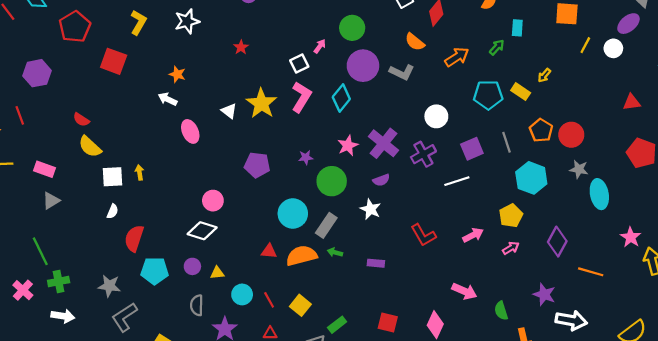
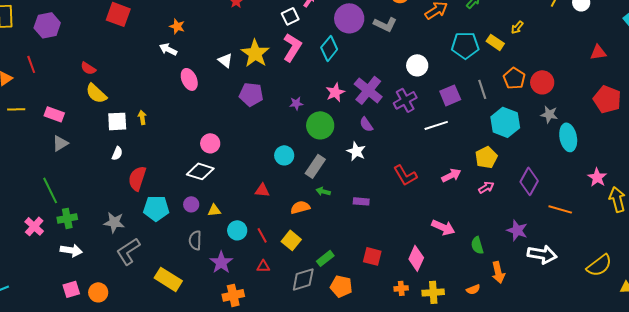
purple pentagon: (257, 165) -> (251, 94), moved
purple semicircle: (381, 180) -> (366, 124), turned 77
cyan circle: (293, 214) -> (284, 155), size x0.7
orange semicircle: (301, 256) -> (300, 207), moved, size x0.7

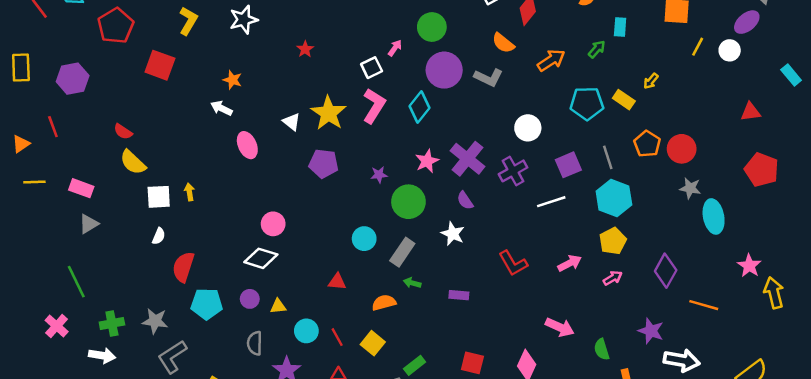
cyan hexagon: (505, 122) -> (614, 198), moved
green cross: (67, 218) -> (112, 324), moved

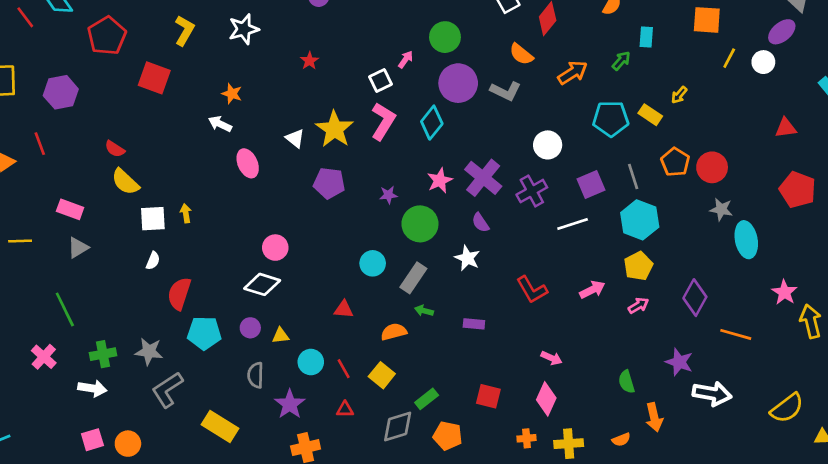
yellow line: (34, 182) -> (20, 241), moved
pink arrow: (560, 327) -> (552, 358), moved, size x0.7

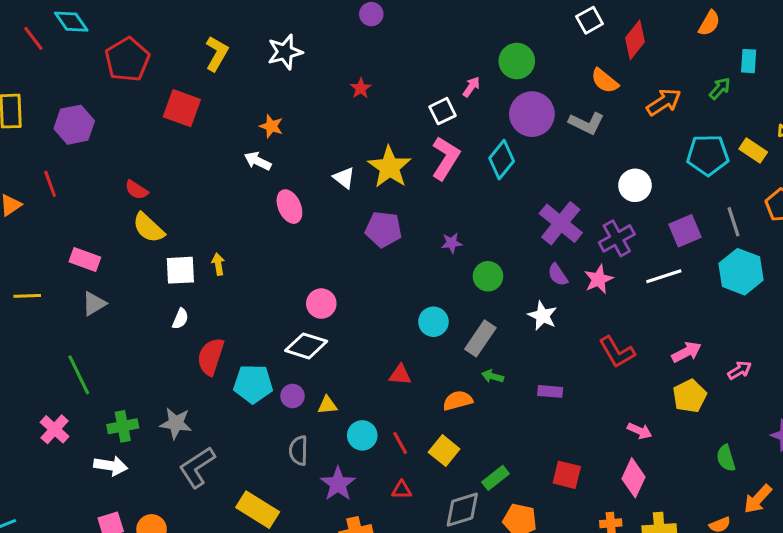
pink star: (440, 180) -> (599, 279), moved
green circle: (420, 224) -> (488, 276), size x0.7
yellow pentagon: (638, 266) -> (690, 396), moved
cyan pentagon: (204, 333) -> (253, 384), moved
orange arrow: (654, 417) -> (758, 499), turned 56

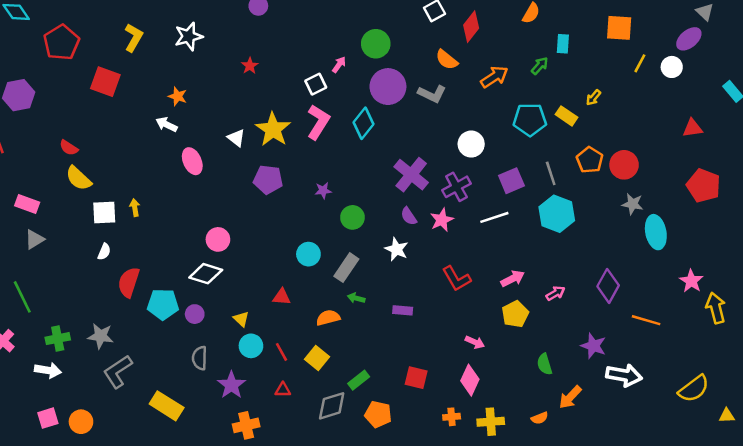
yellow triangle: (327, 405) -> (241, 319), moved, turned 49

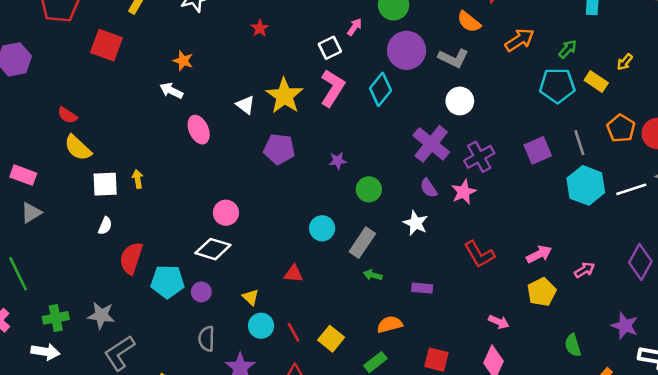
green arrow: (540, 66) -> (568, 49), moved
white circle: (471, 144) -> (460, 101), moved
white line: (494, 217) -> (631, 189), moved
orange semicircle: (328, 318) -> (390, 324), moved

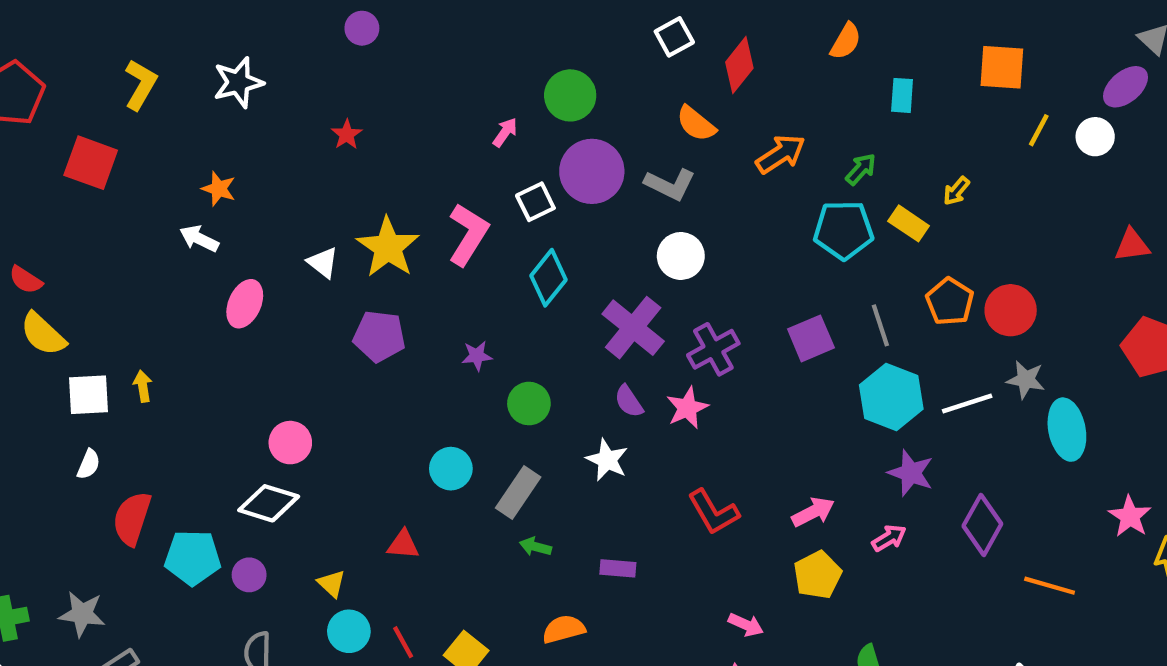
white square: (330, 48) -> (535, 202), moved
cyan diamond: (381, 89) -> (548, 278), moved
pink ellipse: (199, 130) -> (245, 304), turned 48
purple star: (625, 326) -> (911, 473), moved

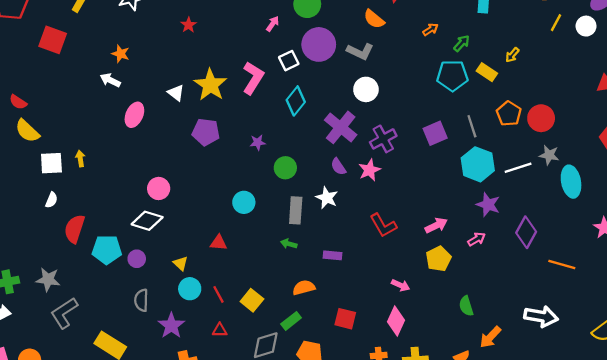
orange arrow: (781, 154) -> (430, 30), moved, size x0.6
gray rectangle: (518, 492) -> (296, 210), moved, turned -30

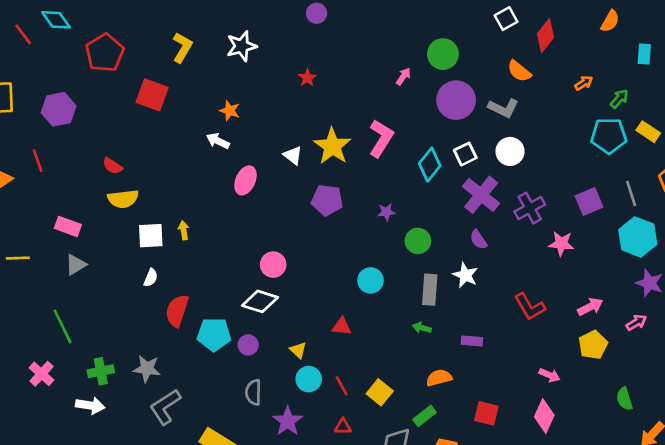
white square: (289, 61) -> (465, 154), moved
yellow semicircle: (27, 131) -> (123, 199), turned -50
pink star: (369, 170) -> (561, 244), moved, turned 30

